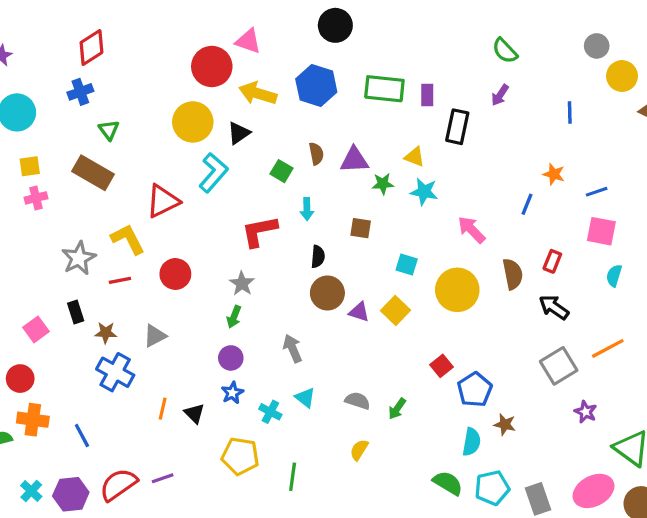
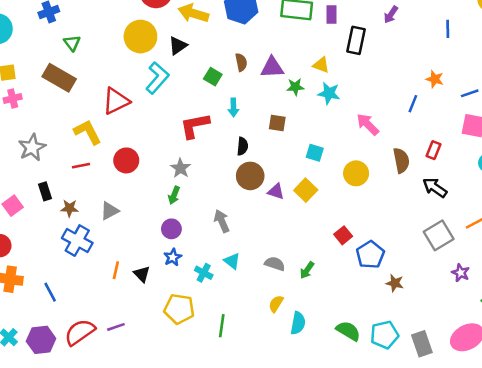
gray star: (79, 258) -> (32, 148), moved
yellow circle: (457, 290) -> (356, 173), size x0.7
cyan semicircle: (472, 442) -> (298, 323), moved

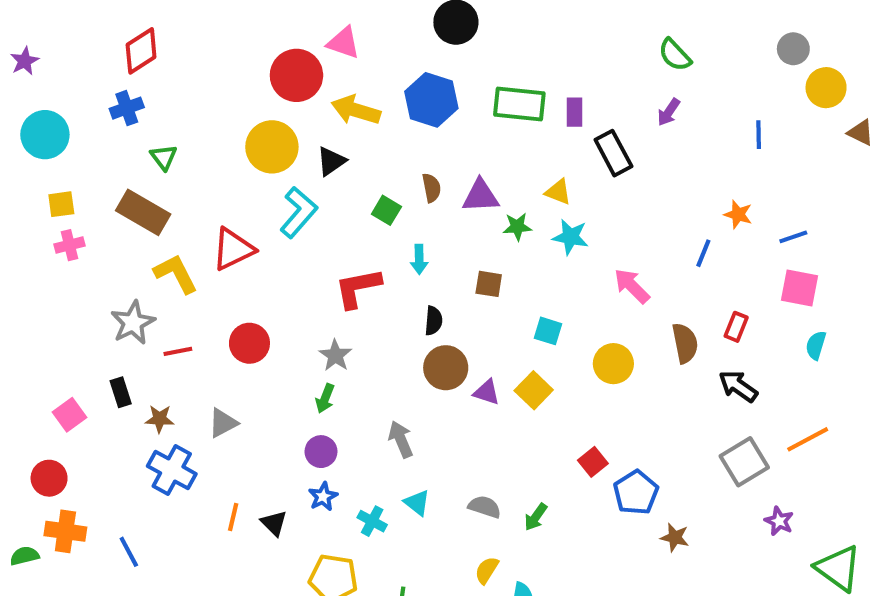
black rectangle: (356, 40) -> (613, 153), turned -40
yellow L-shape: (88, 132) -> (176, 274), moved
gray star: (32, 148) -> (133, 323), moved

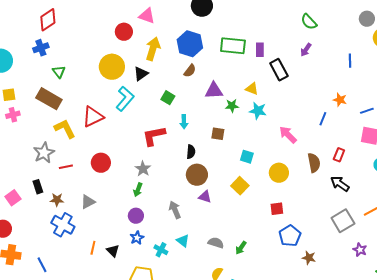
red circle: (296, 75) -> (124, 32), size x0.7
yellow arrow: (356, 110) -> (153, 49), turned 90
brown semicircle: (431, 188) -> (190, 71), moved, turned 48
purple triangle: (487, 392) -> (205, 197), moved
red square: (593, 462) -> (277, 209), moved, turned 32

